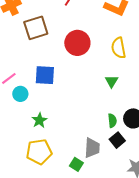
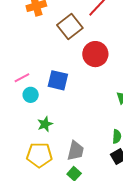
brown square: (36, 28) -> (70, 27), moved, turned -30
gray trapezoid: (92, 148) -> (76, 151), moved

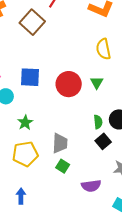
red circle: (95, 54) -> (69, 84), moved

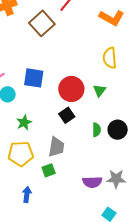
black square: (103, 141) -> (67, 115), moved
green square: (63, 166) -> (49, 170), moved, turned 32
purple semicircle: (91, 186) -> (92, 182), moved
blue arrow: (21, 196) -> (27, 194), moved

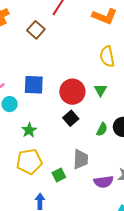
brown square: (42, 23) -> (36, 30), size x0.7
green semicircle: (97, 130) -> (102, 129), turned 32
gray trapezoid: (56, 147) -> (81, 159), moved

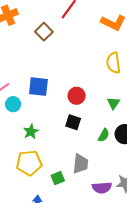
green triangle: (101, 90) -> (113, 103), moved
red circle: (72, 92) -> (77, 96), size x0.7
black square: (71, 118) -> (73, 122), turned -35

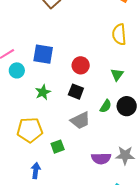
green star: (31, 132) -> (43, 92), moved
gray trapezoid: (80, 164) -> (80, 120), moved, turned 55

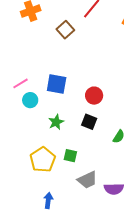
gray trapezoid: (80, 120) -> (87, 180), moved
yellow pentagon: (30, 130) -> (43, 160), turned -30
green square: (58, 147) -> (70, 156), moved, turned 32

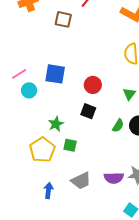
brown square: (65, 30) -> (63, 19), turned -36
green star: (56, 122) -> (56, 124), moved
gray trapezoid: (87, 180) -> (81, 181), moved

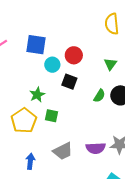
cyan circle: (29, 90) -> (52, 65), moved

